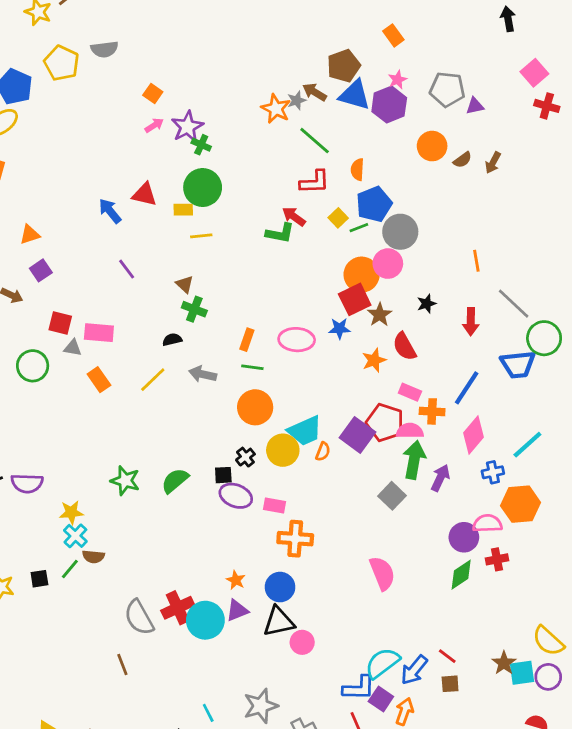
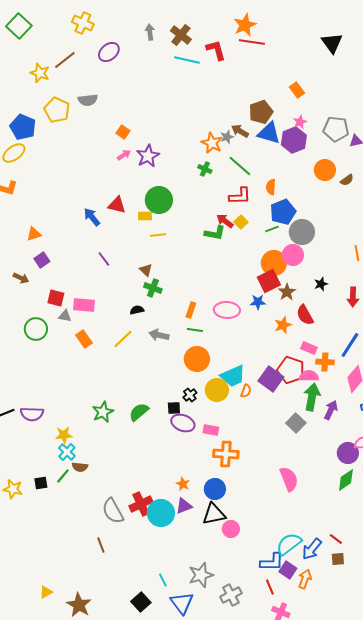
green cross: (201, 145) -> (205, 169), moved
yellow square: (338, 218) -> (241, 222), moved
green star: (125, 481) -> (103, 412), turned 30

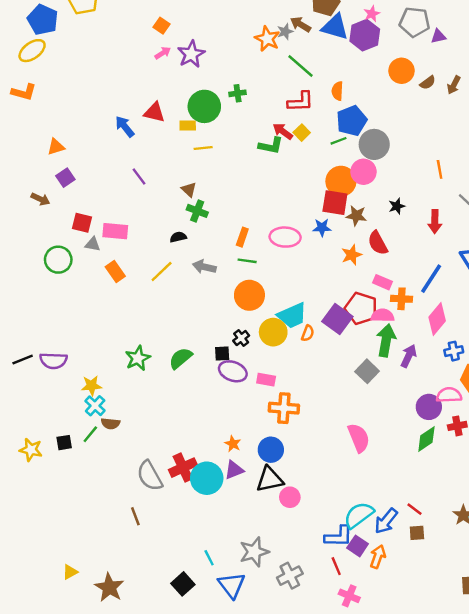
green cross: (205, 169) -> (238, 93), moved, turned -32
red square: (269, 281) -> (335, 203), turned 35
brown star: (287, 292) -> (356, 216), turned -30

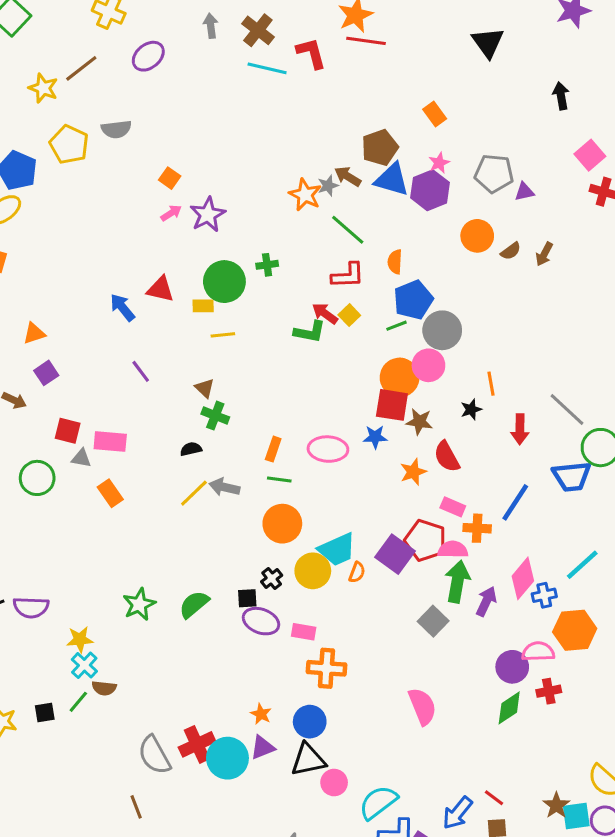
orange line: (440, 169) -> (491, 384), moved
yellow line: (162, 272) -> (194, 493), moved
pink diamond: (437, 319) -> (523, 578), moved
cyan semicircle: (359, 515) -> (378, 802), moved

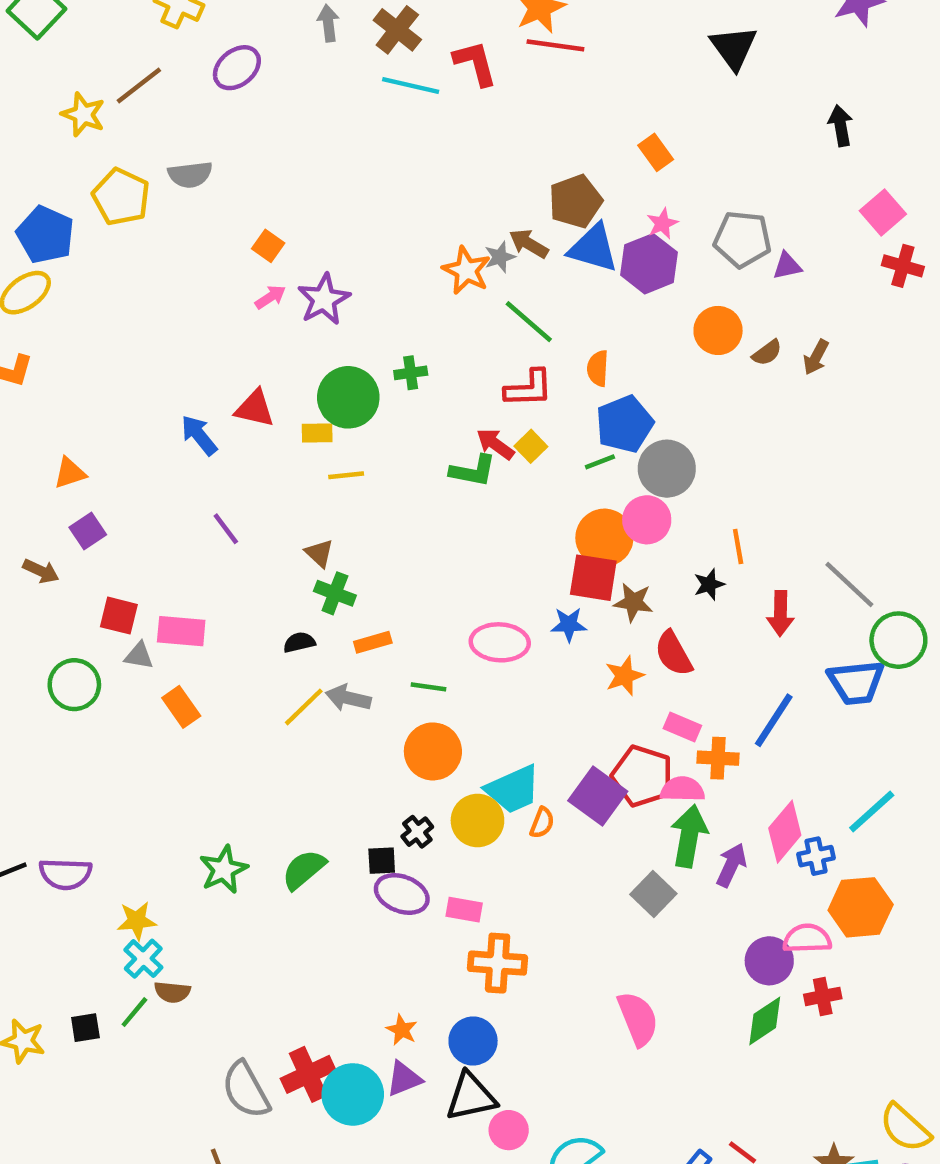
orange rectangle: (273, 449) -> (373, 642), moved, turned 55

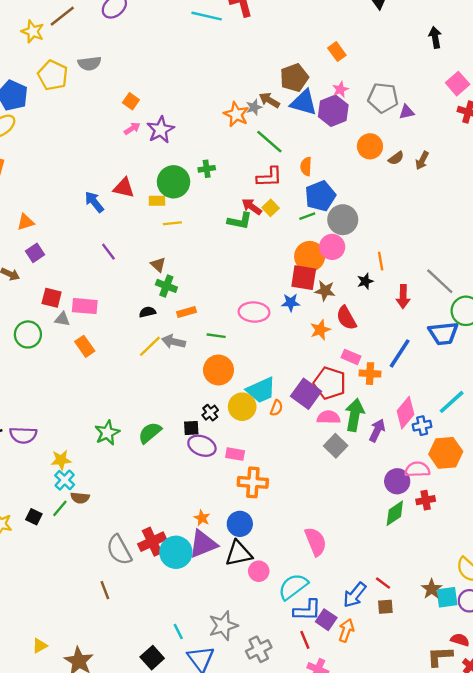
pink semicircle: (682, 789) -> (329, 417), moved
pink semicircle: (638, 1019) -> (316, 542), moved
black square: (85, 1028) -> (34, 517), turned 35
purple triangle: (404, 1079) -> (203, 544), size x1.5

